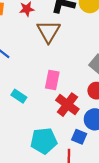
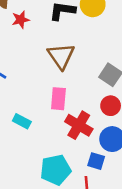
brown triangle: (49, 31) -> (61, 56), moved

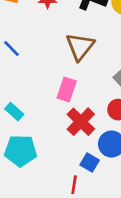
cyan rectangle: (22, 121) -> (14, 112), moved
cyan pentagon: (56, 170) -> (21, 151), moved

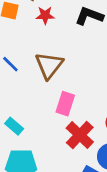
brown triangle: (80, 47) -> (49, 65), moved

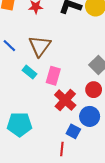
cyan rectangle: (14, 126) -> (30, 72), moved

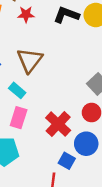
pink rectangle: (53, 76) -> (19, 118), moved

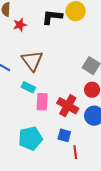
pink rectangle: (19, 118) -> (42, 102), moved
blue square: (67, 161) -> (64, 135), moved

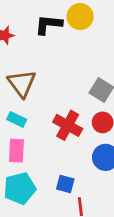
pink rectangle: (42, 102) -> (16, 151), moved
red cross: (68, 106) -> (68, 125), moved

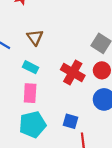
brown triangle: (22, 83) -> (35, 37), size x0.7

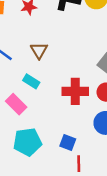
red cross: (73, 73) -> (75, 91), turned -35
pink rectangle: (30, 93) -> (16, 104), moved, turned -54

